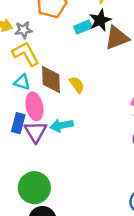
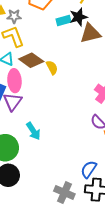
brown diamond: (51, 79) -> (31, 60), turned -60
cyan arrow: (62, 125) -> (33, 131), moved, turned -120

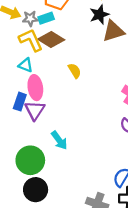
cyan rectangle: (64, 21) -> (46, 18), moved
brown diamond: (31, 60) -> (51, 40), moved

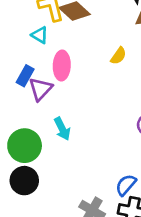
yellow semicircle: (75, 71) -> (118, 56), moved, turned 56
pink ellipse: (35, 88) -> (62, 66), moved

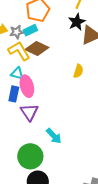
pink ellipse: (62, 66) -> (27, 86), moved
blue rectangle: (25, 76) -> (14, 94), moved

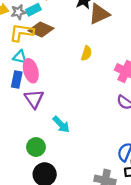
yellow L-shape: (19, 51) -> (22, 32), turned -50
green circle: (30, 156) -> (36, 147), size x0.7

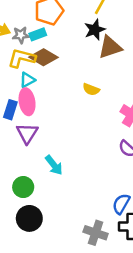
yellow semicircle: (86, 53) -> (91, 89), turned 88
cyan triangle: (20, 57) -> (27, 80), moved, turned -48

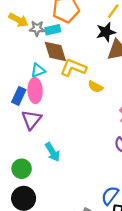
brown diamond: (44, 57) -> (55, 51), turned 35
yellow L-shape: (22, 58) -> (73, 68), moved

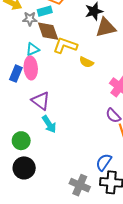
gray star: (37, 28) -> (30, 19), moved
purple triangle: (31, 120) -> (41, 101), moved, turned -30

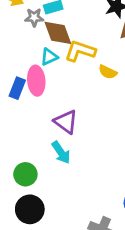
cyan triangle: (33, 49) -> (49, 57), moved
purple triangle: (41, 101) -> (66, 122), moved

